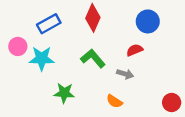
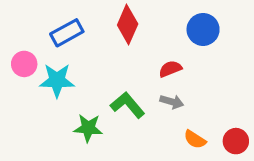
red semicircle: (135, 50) -> (170, 69), moved
green L-shape: (93, 58) -> (128, 105), moved
orange semicircle: (114, 101) -> (195, 139), moved

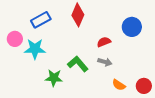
blue circle: (203, 29) -> (132, 27), moved

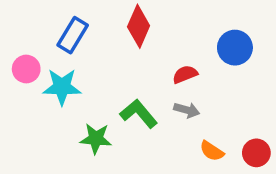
blue rectangle: (41, 20) -> (73, 35), turned -30

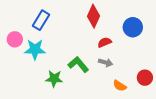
red diamond: (139, 26) -> (93, 16), moved
red circle: (256, 153) -> (145, 78), moved

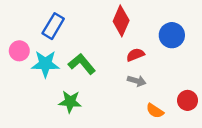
green L-shape: (78, 65) -> (82, 64), moved

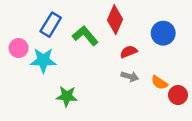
green L-shape: (82, 64) -> (85, 36), moved
orange semicircle: (155, 111) -> (159, 83), moved

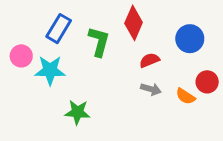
green L-shape: (85, 36) -> (99, 42), turned 55
red circle: (178, 95) -> (207, 82), moved

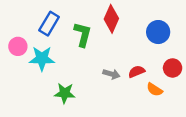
red semicircle: (149, 60) -> (137, 72), moved
gray arrow: (151, 89) -> (111, 74), moved
orange semicircle: (185, 96) -> (155, 90), moved

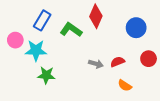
green L-shape: (83, 34) -> (71, 30), turned -70
orange semicircle: (155, 90) -> (125, 86), moved
green star: (65, 93) -> (46, 75), moved

